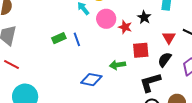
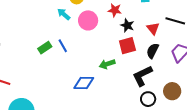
black star: (144, 17) -> (127, 25), moved
red star: (125, 27) -> (115, 10), moved

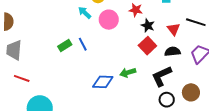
red square: (127, 46) -> (147, 46), turned -30
black semicircle: (153, 51) -> (172, 52), turned 56
green arrow: (107, 64) -> (128, 73), moved

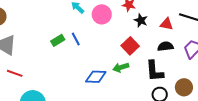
red triangle: (174, 29) -> (167, 24), turned -40
red square: (147, 46) -> (130, 46), moved
black L-shape: (162, 76) -> (155, 71), turned -70

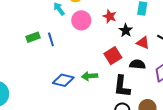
black star: (141, 20) -> (126, 30), moved
red square: (130, 46) -> (113, 56), moved

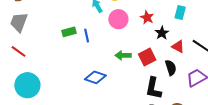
black semicircle: (137, 64) -> (171, 68), turned 63
green arrow: (90, 76) -> (123, 55), moved

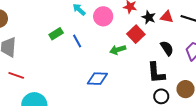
green rectangle: (69, 32) -> (56, 34), moved
red triangle: (178, 47) -> (167, 17), moved
red square: (147, 57) -> (136, 34), moved

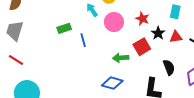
red triangle: (167, 17) -> (176, 37), turned -32
blue diamond: (97, 79) -> (112, 83), moved

